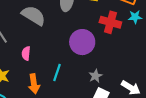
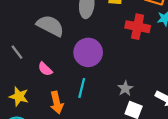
purple circle: (82, 42) -> (88, 52), moved
pink semicircle: (26, 53) -> (45, 69), turned -48

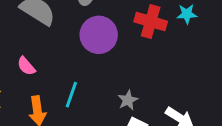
purple circle: (88, 52) -> (99, 35), moved

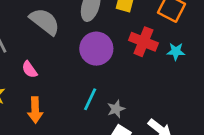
cyan star: (187, 14) -> (176, 51), moved
cyan line: (71, 95) -> (90, 99), moved

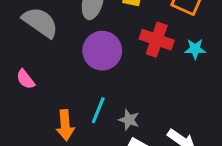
gray star: (116, 109) -> (129, 120), turned -30
orange arrow: (35, 110) -> (65, 125), moved

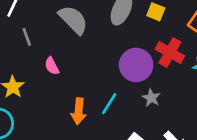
purple circle: (102, 51) -> (136, 65), moved
gray star: (129, 120) -> (151, 98), moved

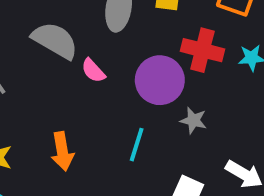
pink semicircle: (52, 66) -> (93, 71), moved
orange arrow: (79, 111) -> (62, 151), moved

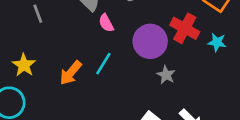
cyan line: (137, 145) -> (103, 64), moved
orange arrow: (62, 151) -> (71, 73), turned 35

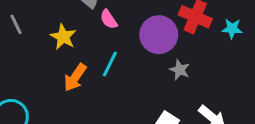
gray line: (38, 14) -> (16, 24), moved
yellow star: (24, 65) -> (63, 37), moved

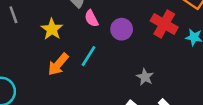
purple circle: (159, 35) -> (122, 29), moved, size x0.7
gray star: (180, 70) -> (145, 77), moved

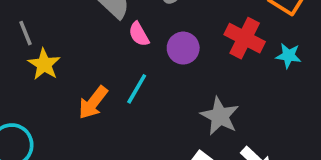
yellow star: (52, 29) -> (44, 64), moved
gray star: (145, 77) -> (220, 116), size x1.5

